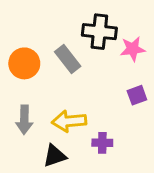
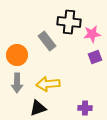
orange circle: (24, 63) -> (17, 55), moved
purple square: (137, 95) -> (95, 57), moved
purple cross: (102, 143) -> (85, 108), moved

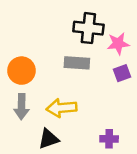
gray rectangle: (47, 41) -> (77, 63), moved, turned -48

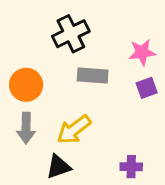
black cross: (88, 28) -> (71, 34), moved, turned -32
yellow arrow: (61, 108) -> (74, 130), turned -32

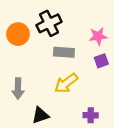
orange circle: (26, 85) -> (18, 34), moved
yellow arrow: (74, 130) -> (66, 83), moved

